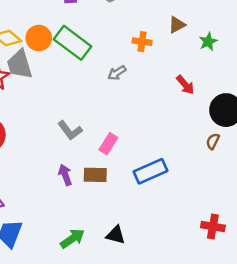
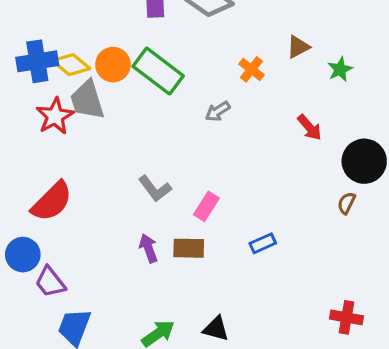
orange cross: (142, 42) -> (251, 69), turned 30
blue rectangle: (150, 171) -> (263, 243), size x0.6

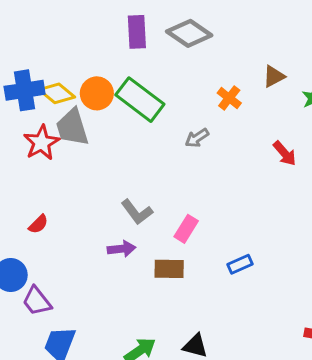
red semicircle: (52, 201) -> (38, 224), size x0.5
purple arrow: (148, 248) -> (121, 249), moved, turned 104

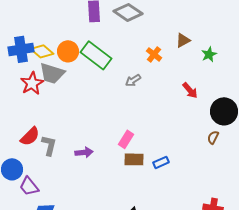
gray trapezoid: (72, 127) -> (52, 73), turned -56
gray L-shape: (137, 212) -> (49, 145), moved, turned -130
red semicircle: (38, 224) -> (30, 136), size x1.5
brown rectangle: (169, 269) -> (134, 159), moved

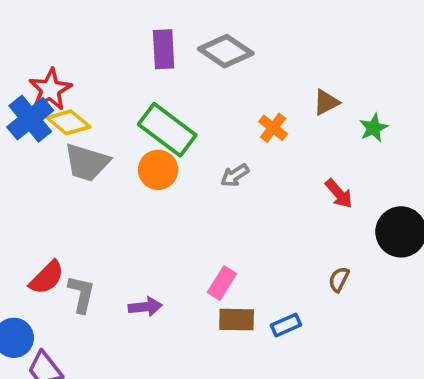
blue cross: (21, 49) -> (30, 119), turned -30
orange circle: (68, 51) -> (158, 170), moved
red star: (32, 83) -> (50, 89), moved
brown semicircle: (213, 137) -> (339, 279), moved

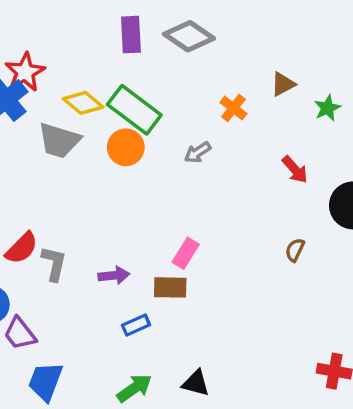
yellow diamond: (69, 122) -> (83, 103), moved
brown rectangle: (237, 320) -> (170, 287), moved
blue rectangle: (286, 325) -> (136, 325), moved

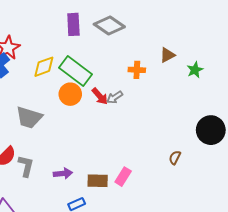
yellow diamond: (83, 103) -> (44, 67), turned -60
orange cross: (233, 108) -> (137, 70), turned -35
gray trapezoid: (59, 140) -> (29, 117), moved
red arrow: (295, 170) -> (100, 96), moved
pink rectangle: (186, 253) -> (123, 177), moved

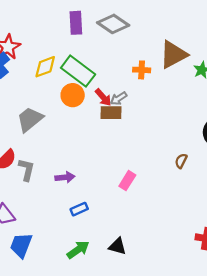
brown triangle: (167, 55) -> (173, 55), size x1.8
gray trapezoid: (29, 117) -> (30, 119), turned 124
brown rectangle: (98, 181) -> (111, 113), moved

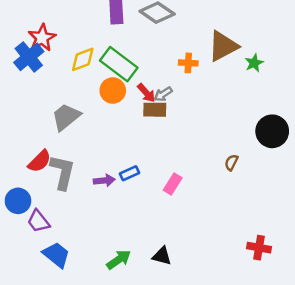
gray L-shape: (27, 170) -> (62, 172), size x1.4
blue rectangle: (79, 209) -> (130, 173), moved
blue trapezoid: (21, 245) -> (56, 255), turned 108

